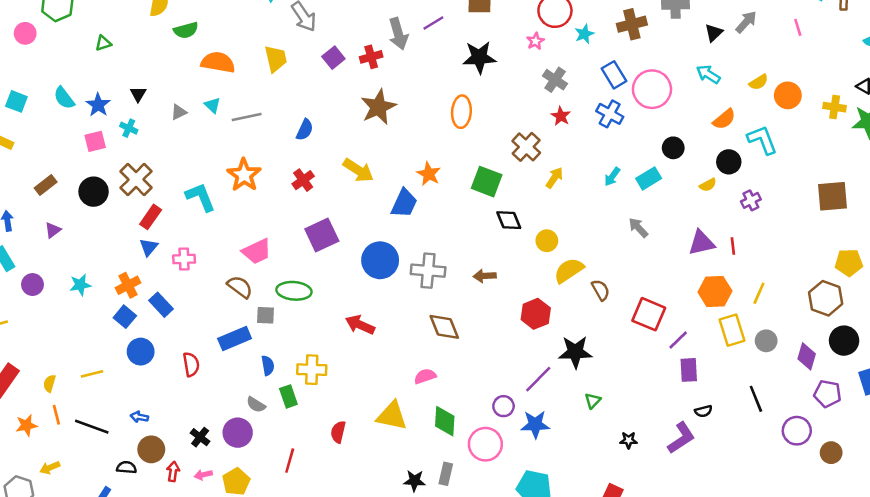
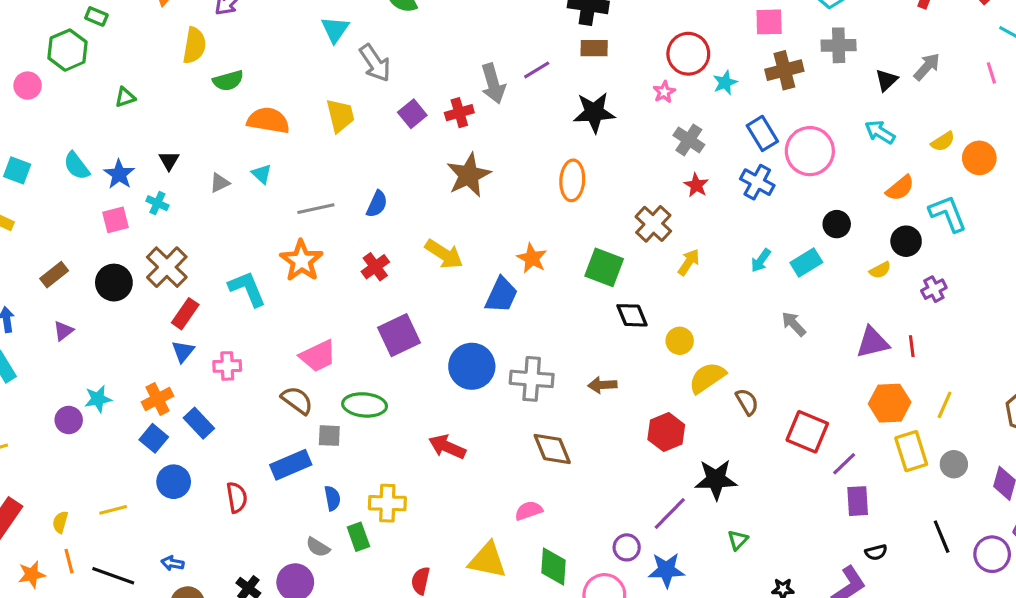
gray line: (247, 117) -> (316, 209), moved
purple circle: (32, 285) -> (69, 420), moved
purple circle: (797, 431) -> (992, 554), moved

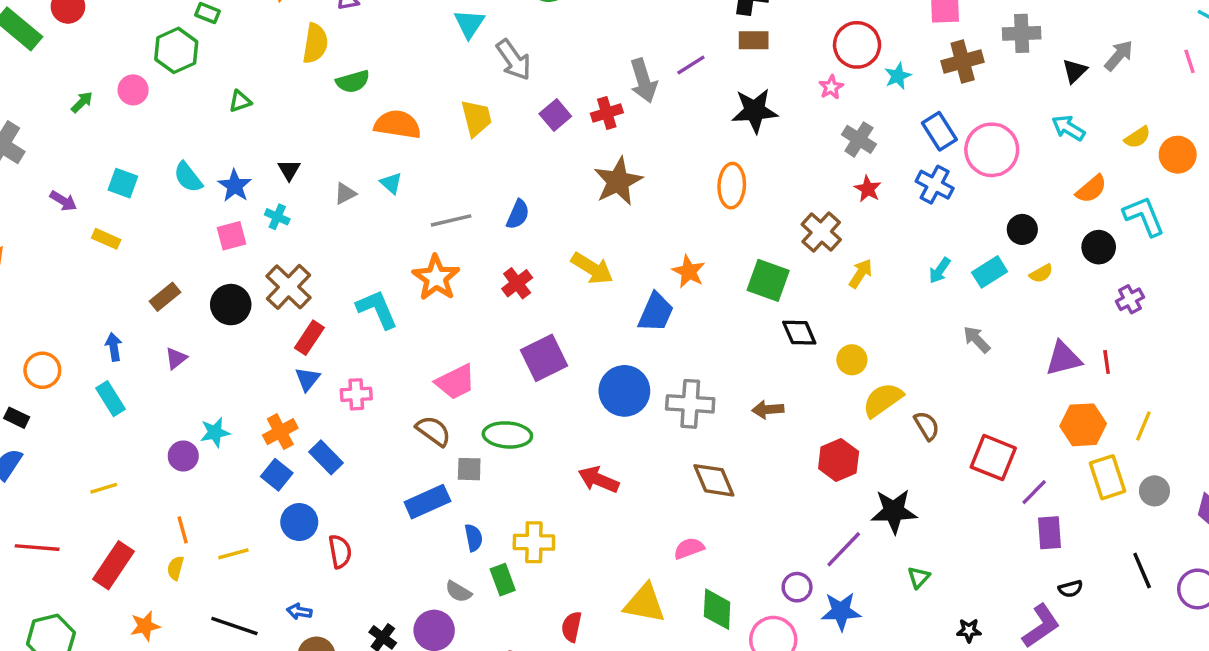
yellow semicircle: (880, 270) -> (1041, 273), moved
red semicircle: (237, 497) -> (340, 551), moved
orange line: (69, 561) -> (183, 530), moved

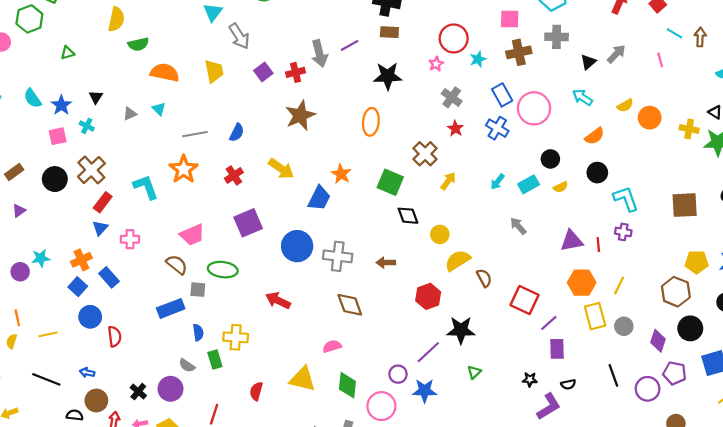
cyan L-shape: (1144, 216) -> (626, 199), moved
purple cross: (1130, 299) -> (623, 232), moved, turned 35
black star: (969, 630) -> (530, 379), moved

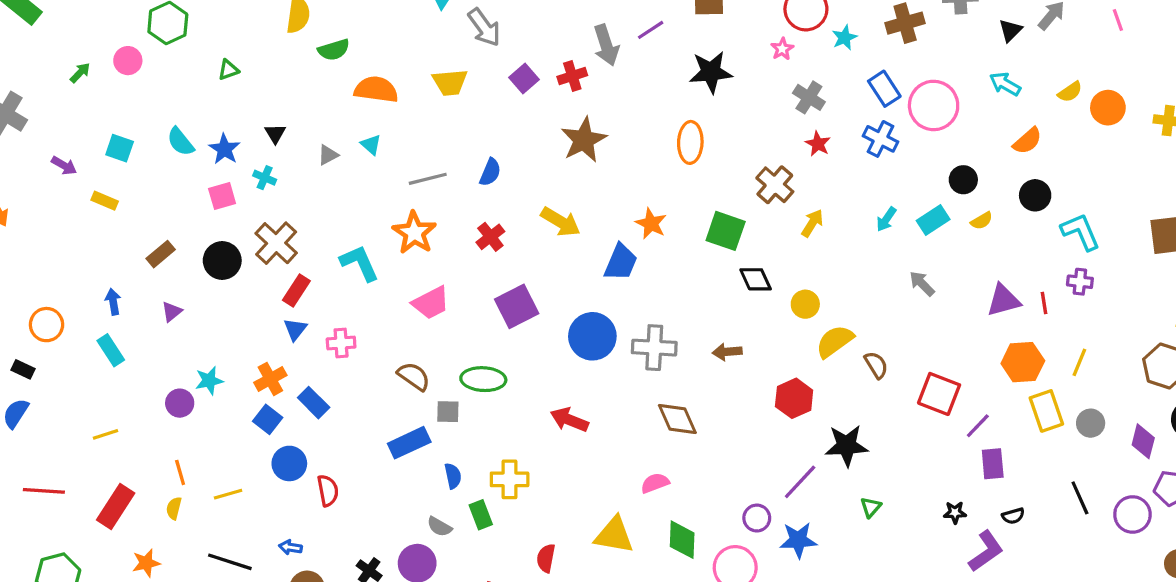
yellow trapezoid: (214, 71) -> (450, 82), turned 100
pink trapezoid: (192, 235) -> (431, 303), moved

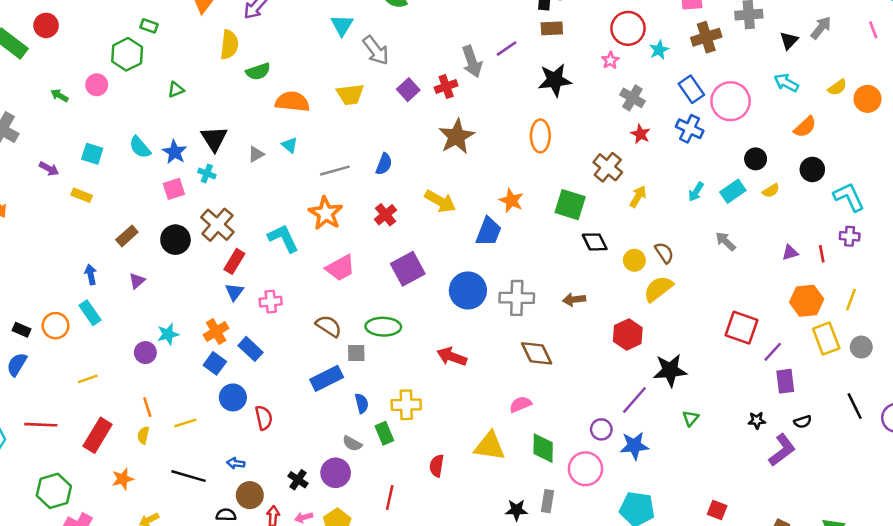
green arrow: (80, 73) -> (59, 95), turned -102
black triangle: (275, 134) -> (214, 139), size x1.6
purple triangle: (1003, 300) -> (790, 253), size x0.6
orange circle: (47, 325) -> (56, 326), moved
brown semicircle: (876, 365) -> (664, 253), moved

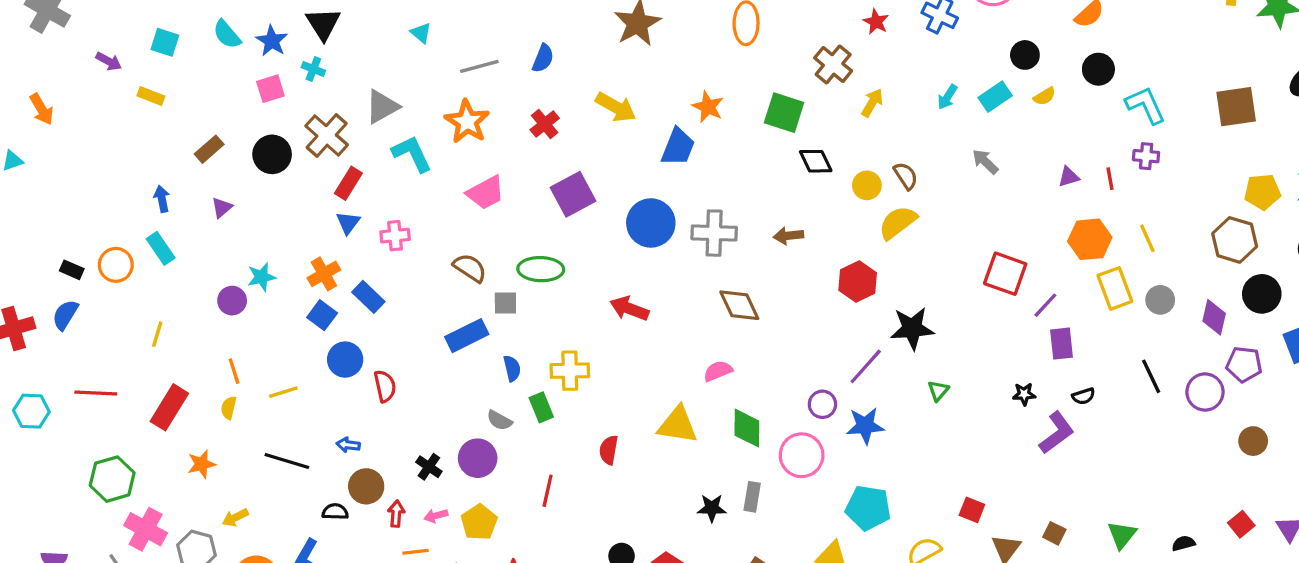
gray triangle: (256, 154) -> (382, 107), moved, size x1.6
yellow line: (851, 300) -> (1147, 238), turned -45
yellow line: (88, 379) -> (157, 334), turned -54

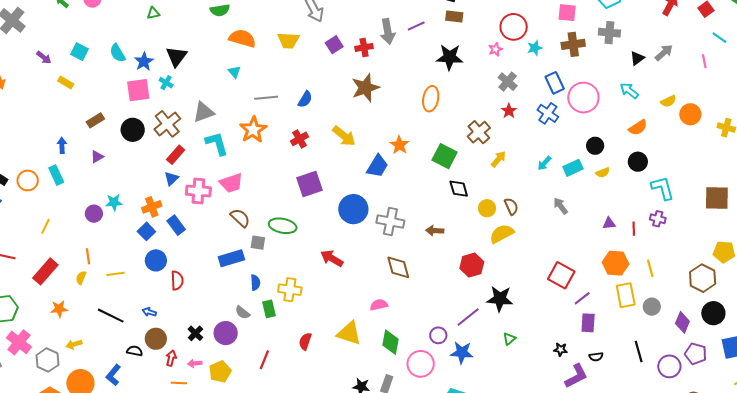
pink square: (270, 89) -> (138, 90), size x1.4
pink trapezoid: (486, 193) -> (231, 183), moved
pink cross: (395, 236) -> (198, 191), size x1.4

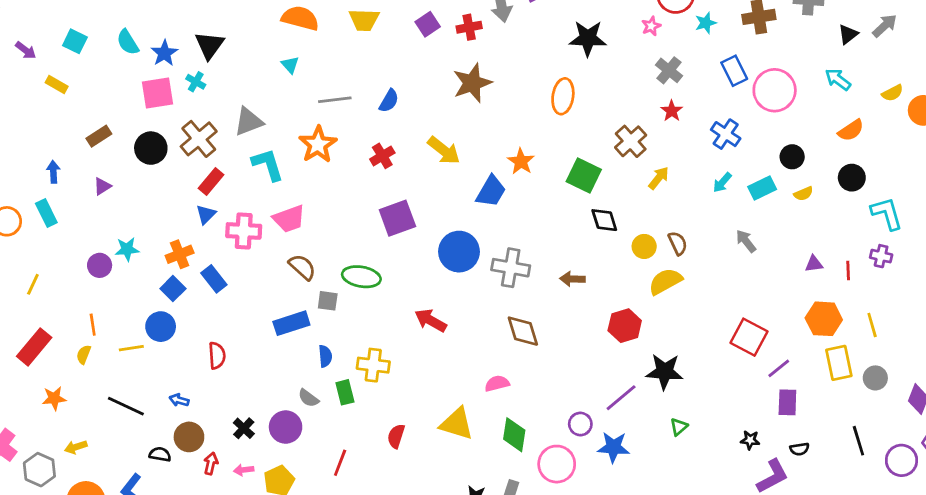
blue cross: (548, 113) -> (726, 134), moved
blue circle: (156, 260) -> (161, 327), moved

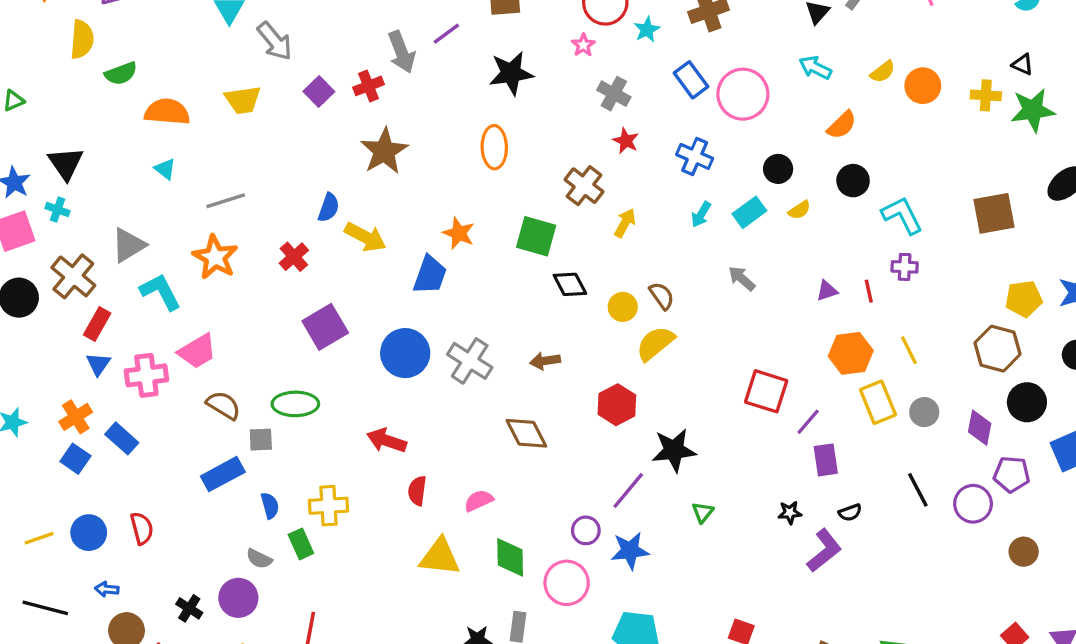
blue semicircle: (389, 101) -> (329, 208), moved
gray cross: (511, 268) -> (470, 361), turned 33
blue circle: (161, 327) -> (89, 533), moved
brown diamond: (523, 331) -> (526, 433), moved
red semicircle: (396, 436) -> (417, 491), moved

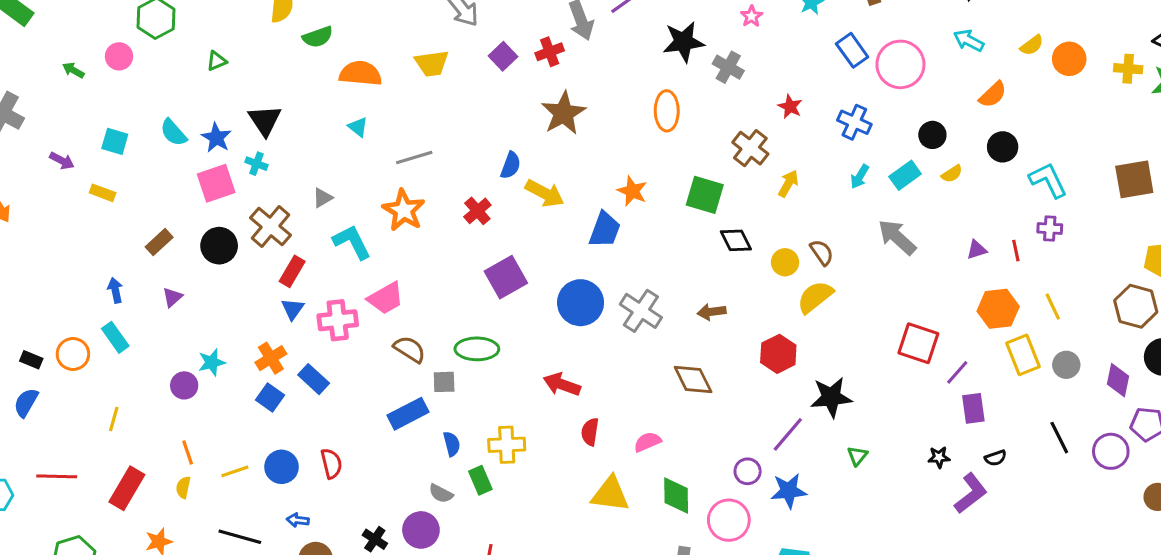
gray cross: (614, 94) -> (728, 67), moved
gray triangle: (128, 245) -> (323, 198), size x0.6
gray arrow: (742, 278) -> (897, 237), size x1.5

